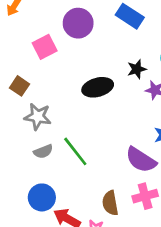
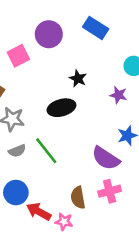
black star: (137, 69) -> (78, 79), moved, turned -30
black ellipse: (98, 87) -> (61, 108), moved

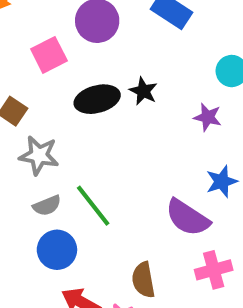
black ellipse: (61, 108) -> (97, 99), moved
pink cross: (110, 191) -> (214, 270), moved
blue circle: (16, 193) -> (57, 250), moved

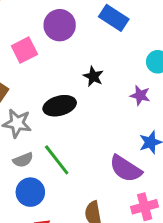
black ellipse: (97, 99) -> (60, 106), moved

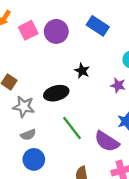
pink square: (24, 50) -> (28, 30), moved
green line: (57, 160) -> (72, 128), moved

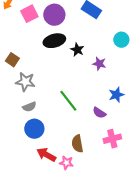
purple star: (118, 85) -> (99, 64), moved
black ellipse: (56, 93) -> (54, 41), moved
purple semicircle: (107, 141) -> (99, 113), size x0.6

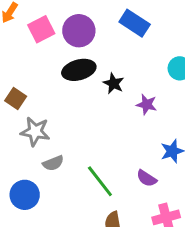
green line: (68, 101) -> (100, 181), moved
gray semicircle: (29, 107) -> (53, 163), moved
blue circle: (34, 129) -> (25, 195), moved

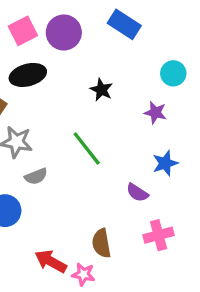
black ellipse: (79, 70) -> (28, 75), moved
purple star: (147, 104) -> (155, 113), moved
green line: (100, 181) -> (87, 149), moved

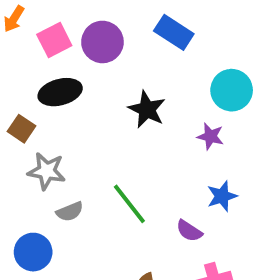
cyan circle: (173, 73) -> (232, 90), size x1.4
black star: (101, 90) -> (147, 109), size x1.4
green line: (87, 149) -> (129, 204), moved

